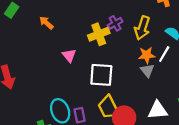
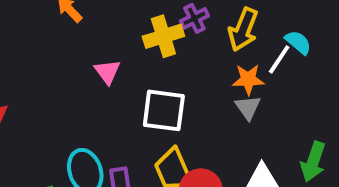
white line: (164, 54) -> (279, 59), moved

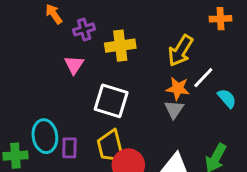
purple cross: (194, 18) -> (84, 29), moved
cyan semicircle: (298, 42) -> (227, 98), moved

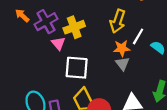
purple cross: (84, 29) -> (46, 22), size x1.5
pink triangle: (74, 65) -> (58, 43), moved

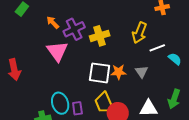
white line: (138, 36) -> (157, 48), turned 35
pink triangle: (58, 43) -> (57, 51), moved, size x1.6
orange star: (122, 48) -> (119, 72), moved

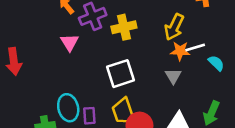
pink triangle: (57, 51) -> (70, 42), size x0.7
orange star: (119, 72) -> (180, 51), moved
white square: (100, 73) -> (120, 74), turned -30

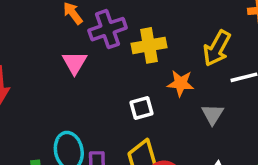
orange star: (180, 51) -> (181, 83), moved
white square: (120, 74) -> (141, 108), size x0.6

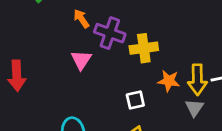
purple cross: (108, 29) -> (110, 33), turned 36
yellow arrow: (217, 48) -> (197, 80), moved, turned -32

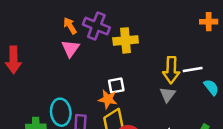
orange arrow: (81, 19) -> (70, 26), moved
orange star: (169, 81) -> (108, 99), moved

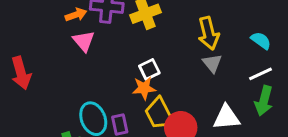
orange arrow: (70, 26) -> (76, 15), turned 119
white line: (193, 69) -> (261, 74), moved

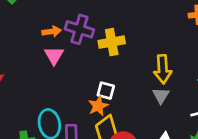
white square: (149, 69) -> (106, 91), turned 30
orange star: (144, 88) -> (98, 106), turned -30

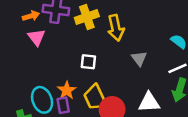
yellow arrow: (163, 69) -> (116, 28), moved
orange star: (98, 106) -> (67, 90), moved

